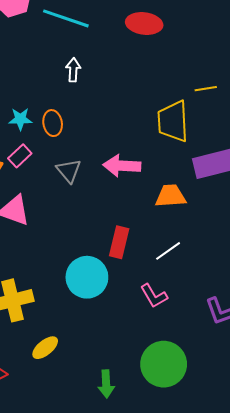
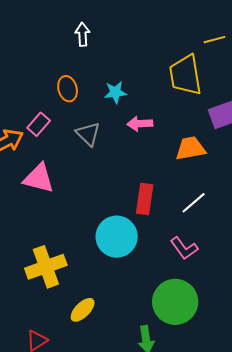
cyan star: (20, 119) -> (115, 92), moved
pink arrow: (122, 166) -> (140, 124), size x0.7
green circle: (164, 364) -> (175, 302), moved

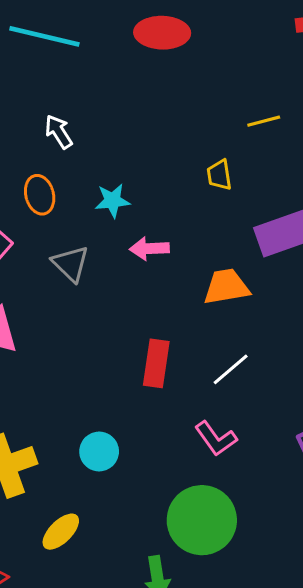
white arrow: (82, 34) -> (59, 132), moved, turned -30
yellow trapezoid: (185, 75) -> (219, 175), size x0.5
cyan circle: (117, 237) -> (99, 451), moved, size x0.6

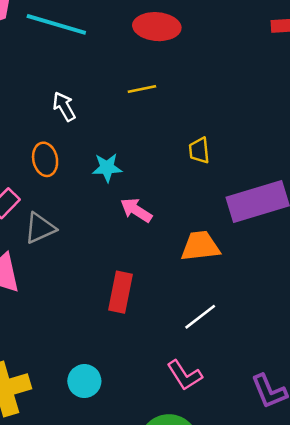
yellow line: (264, 121) -> (142, 89), moved
pink arrow: (149, 249) -> (136, 210), turned 32
gray triangle: (71, 264) -> (40, 228), moved, turned 48
red rectangle: (156, 363) -> (121, 292), moved

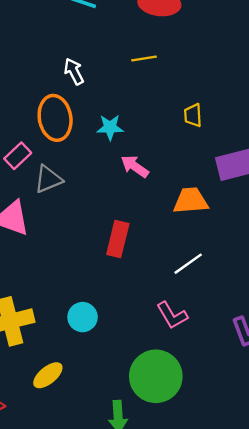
orange ellipse: (45, 159) -> (55, 118), size x1.5

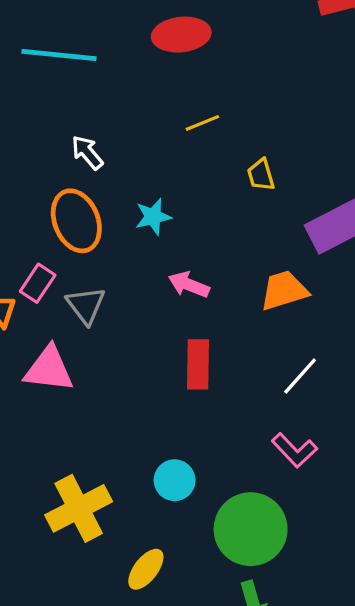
yellow line: (144, 59) -> (202, 123), moved
pink arrow: (135, 166) -> (189, 285), moved
gray triangle: (48, 179) -> (86, 305), turned -32
green circle: (156, 376) -> (251, 529), moved

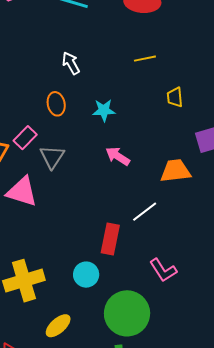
orange ellipse: (76, 221) -> (56, 104), size x0.6
red rectangle: (198, 364) -> (110, 239), moved
white line: (300, 376) -> (145, 212), moved

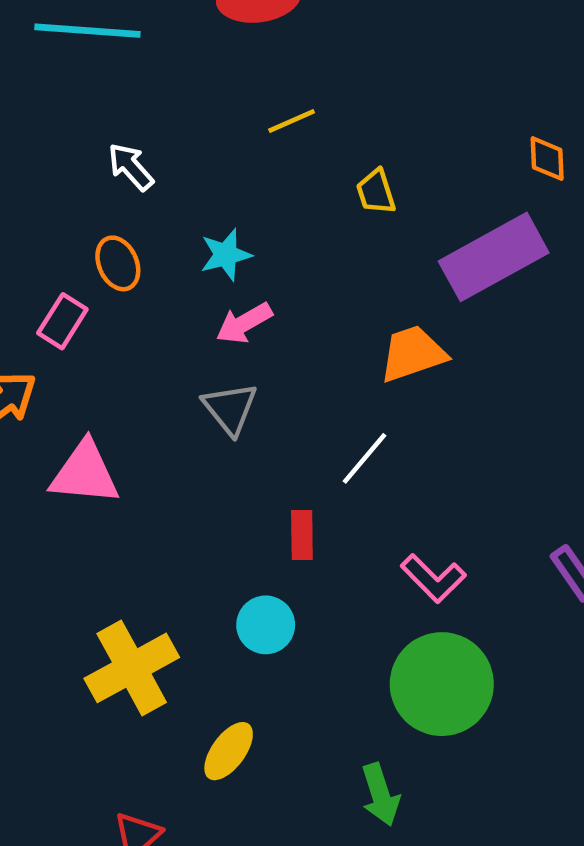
pink rectangle: (25, 138) -> (62, 321), moved
pink arrow: (118, 156) -> (244, 323), moved, turned -50
gray triangle: (52, 157) -> (230, 408), moved
red rectangle: (110, 239) -> (302, 535), size x0.7
green circle: (127, 313) -> (442, 684), moved

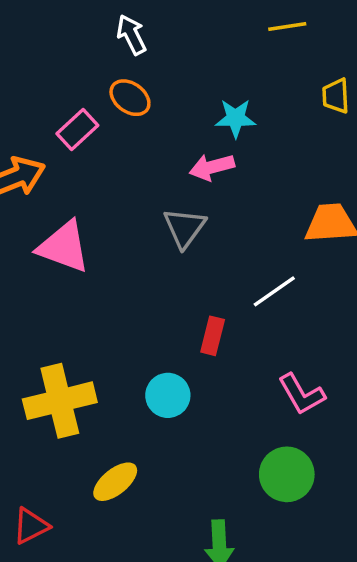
white arrow: (131, 167) -> (131, 35), moved
cyan star: (226, 255) -> (236, 118), moved
orange ellipse: (118, 263) -> (130, 98), turned -45
green circle: (442, 684) -> (287, 474), size x0.7

